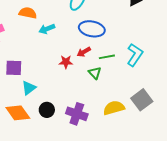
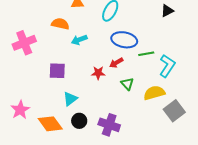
green line: (107, 57) -> (146, 54), moved
purple square: (14, 68) -> (57, 71), moved
cyan triangle: (29, 88) -> (70, 99), moved
yellow semicircle: (114, 108) -> (154, 93), moved

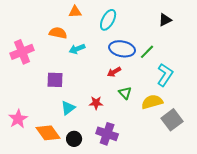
green line: (146, 54) -> (147, 52), moved, turned -35
red star: (98, 73) -> (96, 103), moved
black circle: (79, 121) -> (74, 139), moved

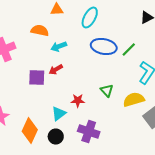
red arrow: (114, 72) -> (56, 70), moved
cyan triangle: (68, 108) -> (59, 114), moved
orange diamond: (48, 133) -> (30, 130), turned 60

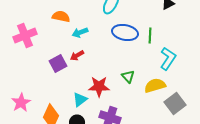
green line: (129, 50) -> (150, 36), turned -42
purple square: (37, 78) -> (58, 64), turned -30
red star: (78, 100) -> (99, 86), size x1.5

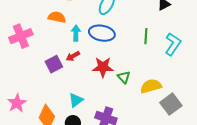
cyan arrow: (80, 32) -> (76, 33), turned 112
blue ellipse: (125, 32) -> (102, 33), moved
cyan L-shape: (168, 58) -> (173, 44), moved
red star: (99, 86) -> (103, 67), moved

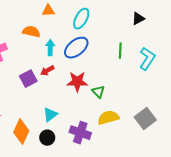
blue ellipse: (102, 33) -> (76, 48), turned -50
yellow semicircle: (151, 86) -> (108, 118), moved

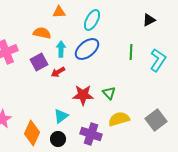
purple square: (28, 79) -> (39, 62), moved
red star: (77, 82) -> (83, 95), moved

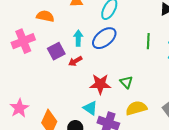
orange semicircle: (42, 33) -> (45, 16), moved
cyan triangle: (61, 116) -> (90, 108), moved, turned -49

